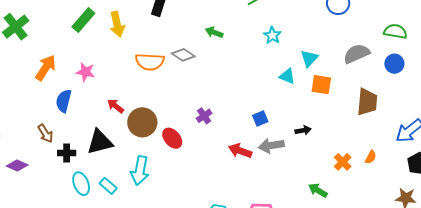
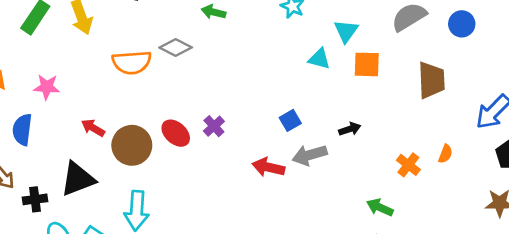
red ellipse: (172, 138) -> (176, 133), moved

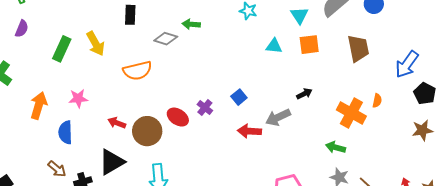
cyan triangle: (346, 31) -> (299, 15), moved
gray diamond: (176, 48) -> (166, 39), moved
blue square: (290, 120) -> (239, 97), moved
orange cross: (408, 165) -> (351, 113), size x1.6

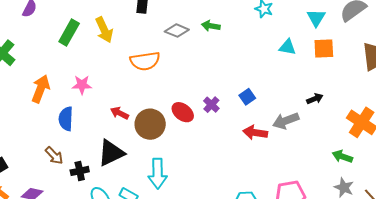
green arrow: (191, 24) -> (211, 26), moved

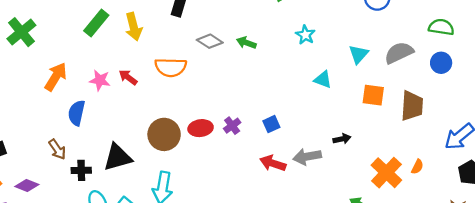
orange square: (324, 49) -> (373, 95), moved
red ellipse: (183, 112) -> (201, 128), turned -55
red arrow: (119, 113) -> (128, 77), moved

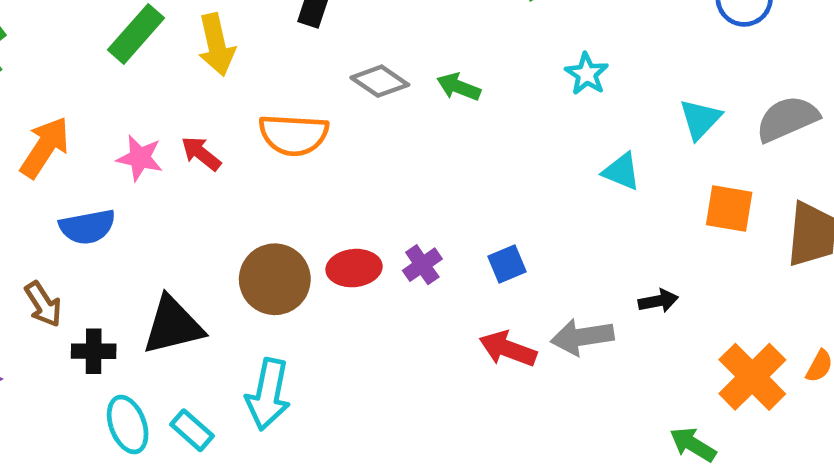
blue semicircle: (77, 113) -> (87, 227), turned -115

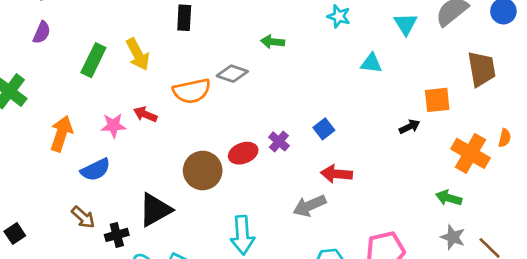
gray diamond: (380, 81) -> (232, 74), moved
orange square: (729, 209) -> (437, 100), moved
gray arrow: (582, 337) -> (309, 206), moved
cyan arrow: (268, 394) -> (242, 235), moved

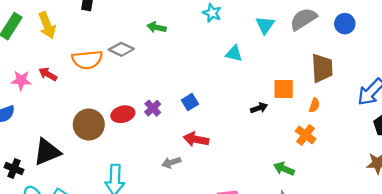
orange semicircle: (505, 138) -> (314, 105), moved
orange cross: (471, 153) -> (306, 135), size x0.7
gray arrow: (309, 206) -> (171, 162), size x0.7
black cross: (117, 235) -> (14, 169), turned 30

